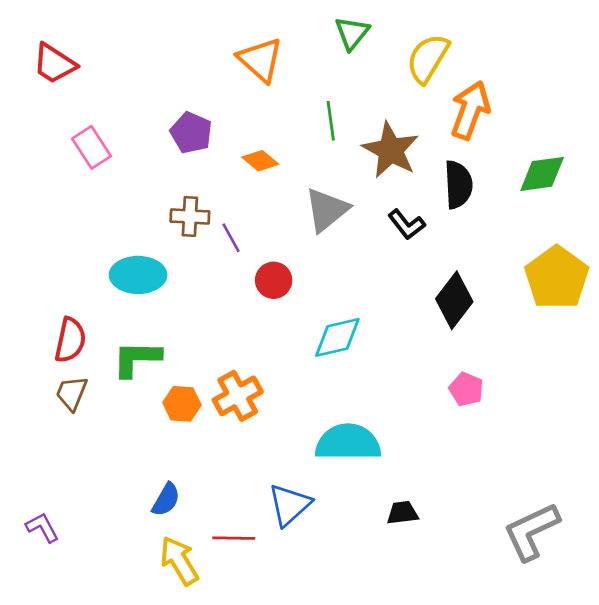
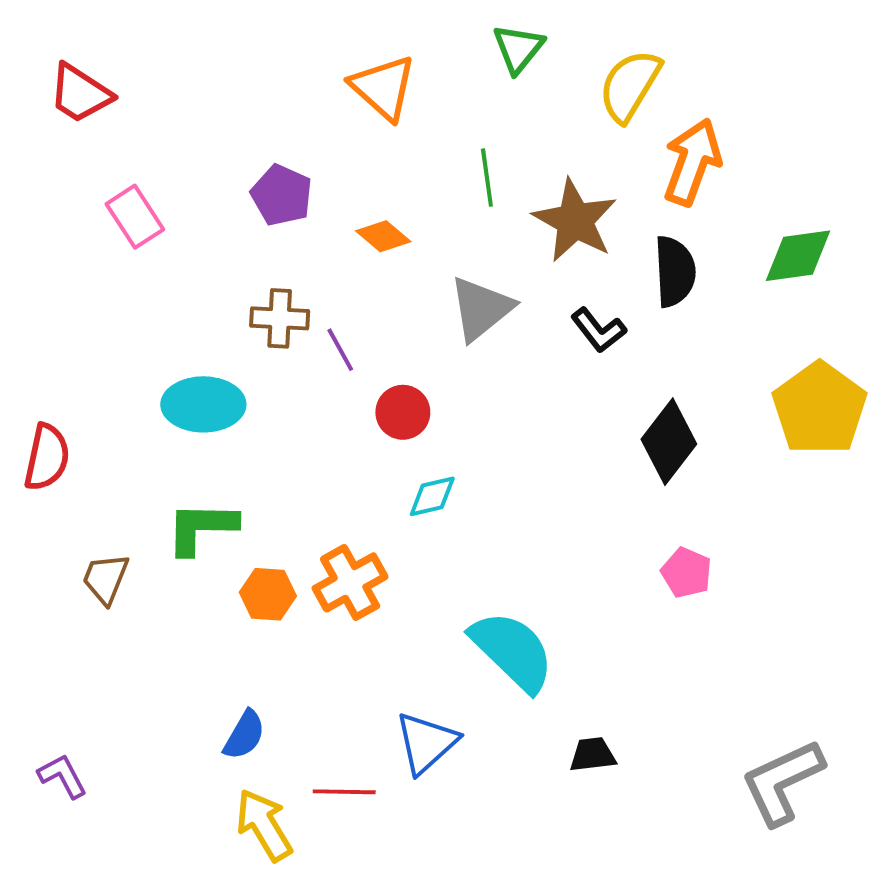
cyan diamond: (337, 337) -> (432, 496), moved, size x0.7
red semicircle: (70, 340) -> (47, 457), moved
cyan semicircle: (348, 442) -> (512, 651), turned 44

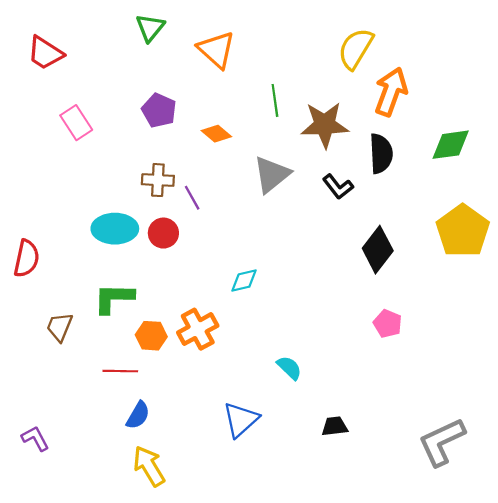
green triangle: (518, 48) -> (150, 28), moved
brown star: (575, 221) -> (325, 125), turned -30
red circle: (403, 412) -> (163, 233), moved
cyan semicircle: (512, 651) -> (289, 368), size x0.5
red line: (344, 792) -> (120, 371), moved

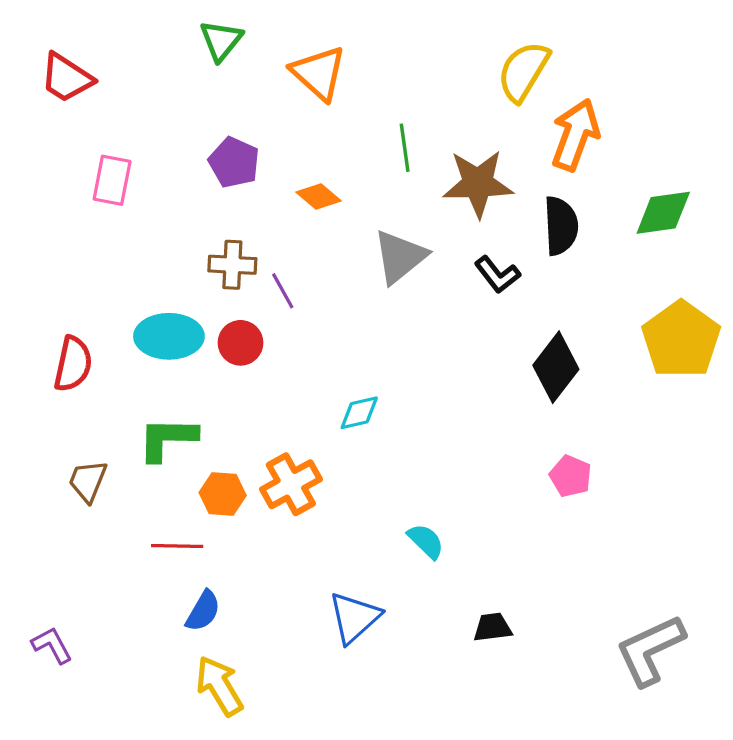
pink rectangle: (76, 123) -> (112, 180), turned 44
red semicircle: (26, 258) -> (73, 364), moved

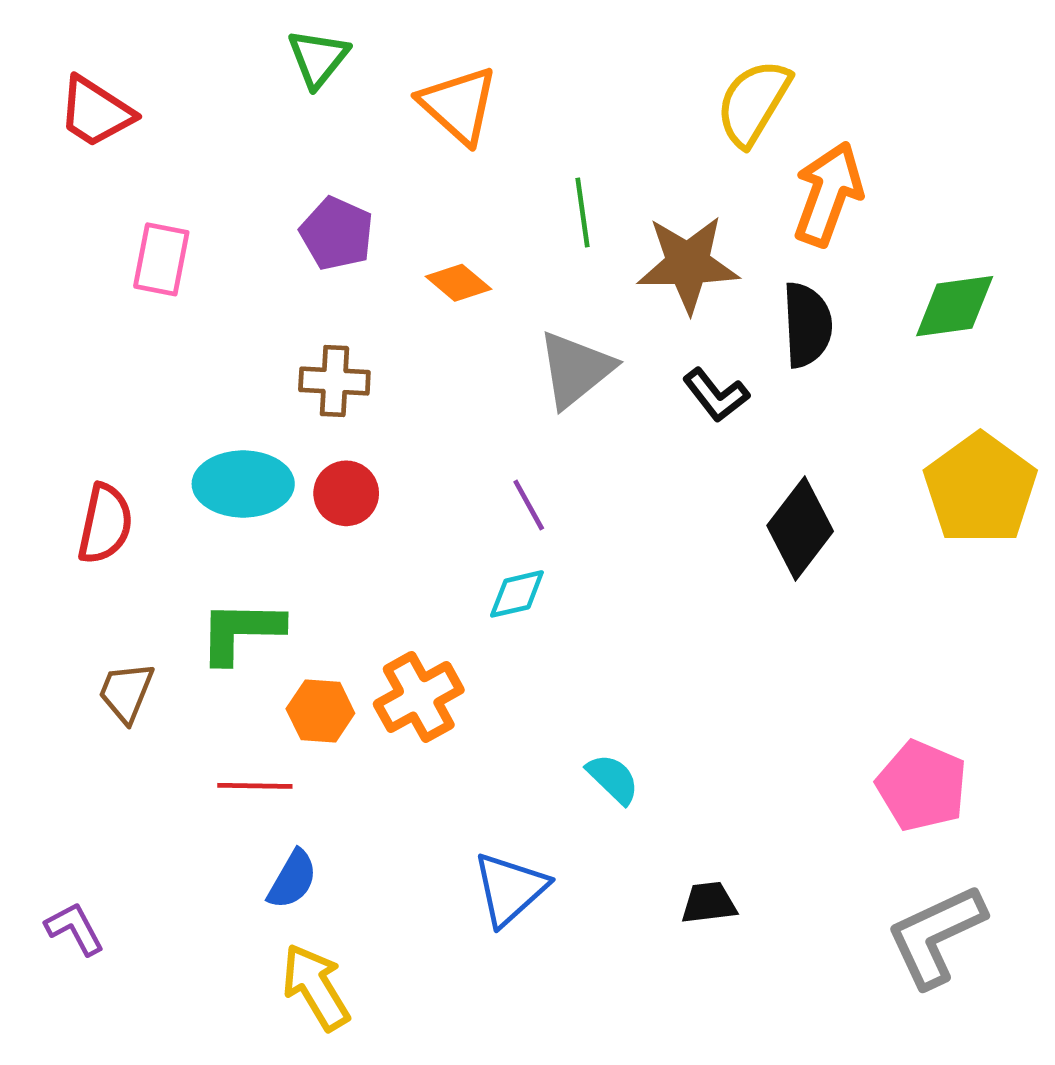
purple line: (283, 291) -> (529, 505), moved
pink pentagon: (571, 476) -> (922, 786), moved, size x1.5

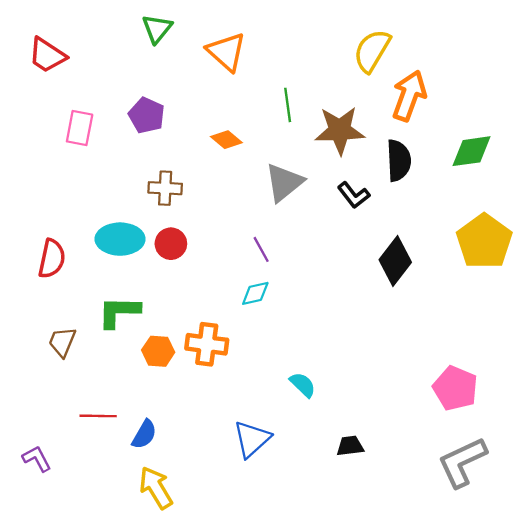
purple pentagon: (337, 234) -> (147, 115), moved
orange cross: (419, 697) -> (207, 344), turned 36
red line: (255, 786) -> (98, 416), moved

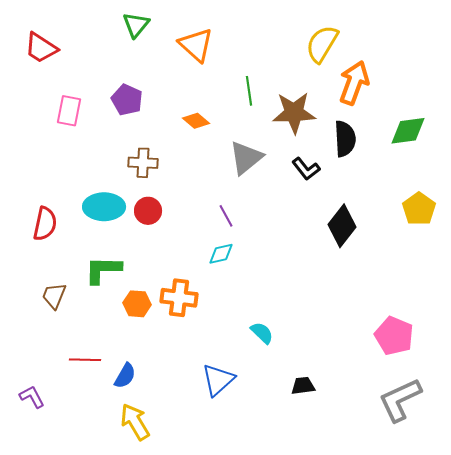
yellow pentagon: (484, 241) -> (419, 209), size x0.7

